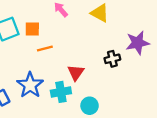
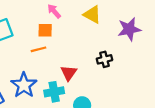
orange square: (32, 29) -> (45, 30), moved
purple star: (138, 43) -> (129, 29), moved

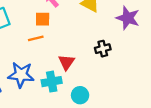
purple star: (129, 29) -> (128, 18), turned 30
blue star: (24, 85) -> (21, 75), turned -30

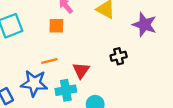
orange line: (36, 38) -> (49, 61), moved

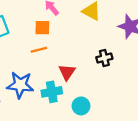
orange line: (49, 61) -> (39, 50), moved

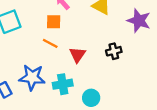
orange line: (39, 50) -> (50, 43), turned 42
red triangle: (67, 72) -> (77, 55), moved

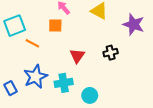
orange line: (50, 43) -> (32, 43), moved
blue star: (32, 77) -> (35, 77), turned -30

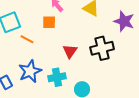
black cross: (111, 53) -> (102, 48), size x1.6

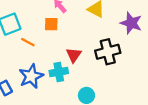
cyan cross: (57, 77) -> (59, 72), moved

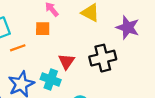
orange line: (28, 42) -> (18, 48), turned -48
cyan cross: (59, 72) -> (51, 80), turned 30

